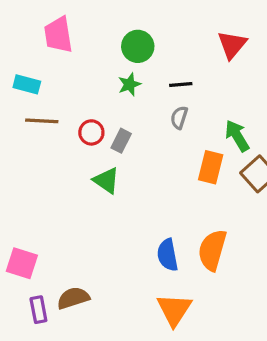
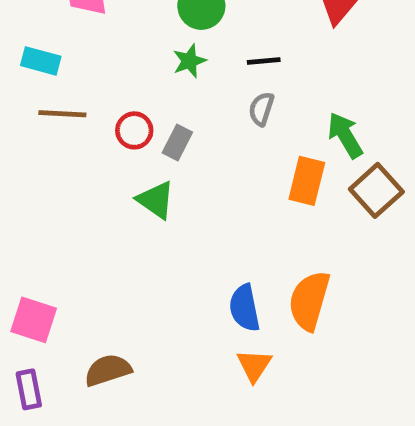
purple rectangle: (38, 310) -> (29, 389), moved
orange triangle: (174, 310) -> (254, 365), moved, size x0.7

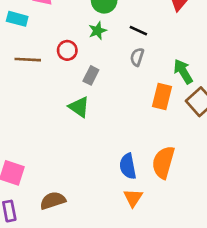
cyan rectangle: (41, 61) -> (17, 19), moved
black line: (264, 61) -> (138, 31), turned 30
red circle: (134, 130) -> (67, 50), moved

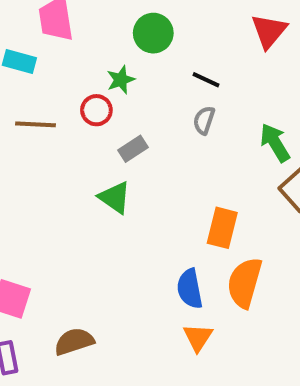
green star: (98, 31) -> (121, 80), moved
gray rectangle: (91, 75) -> (133, 149), turned 30
orange rectangle: (162, 96) -> (222, 228), moved

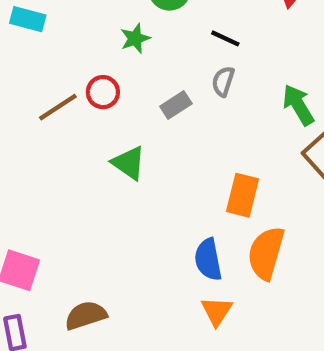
red circle: (96, 110) -> (103, 92), moved
brown line: (36, 124) -> (58, 107), moved, turned -36
gray rectangle: (133, 149) -> (176, 105), moved

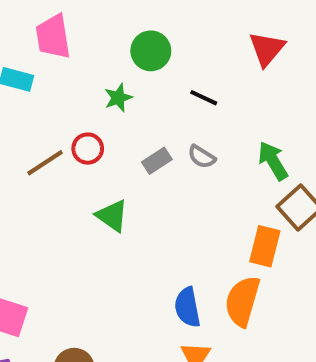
gray semicircle: (223, 81) -> (202, 157), moved, turned -76
orange rectangle: (242, 195) -> (265, 246), moved

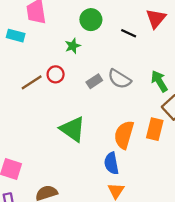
black line: (204, 98) -> (129, 33), moved
gray semicircle: (202, 157) -> (119, 79), size x1.5
green triangle: (112, 216) -> (73, 129), moved, size x1.4
orange semicircle: (242, 301) -> (124, 135), moved

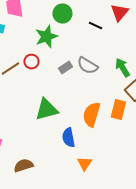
green star: (73, 46) -> (46, 37), size x1.6
green triangle: (73, 129) -> (46, 110), turned -50
blue semicircle: (111, 163) -> (68, 138), moved

